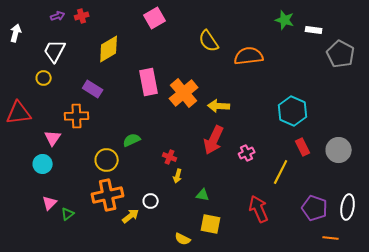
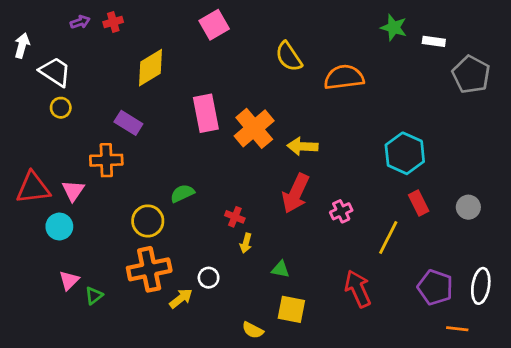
white trapezoid: (55, 51) -> (55, 72), moved, turned 95
red triangle: (19, 113) -> (33, 188), moved
gray circle: (339, 150) -> (468, 207), size x0.7

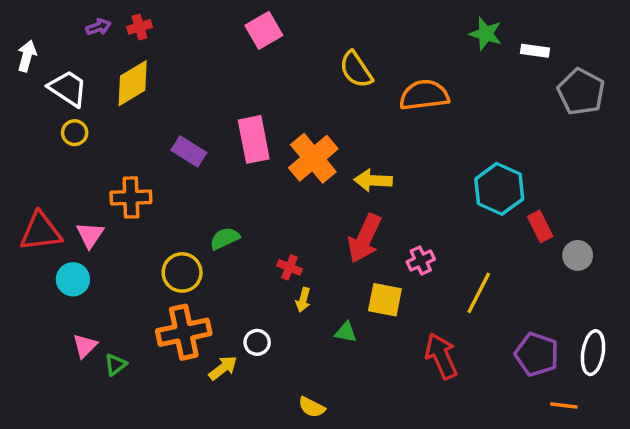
yellow diamond: (151, 68) -> (133, 83), moved
purple rectangle: (128, 123) -> (189, 151), moved
red rectangle: (419, 203) -> (540, 226), moved
yellow square: (291, 309) -> (385, 300), moved

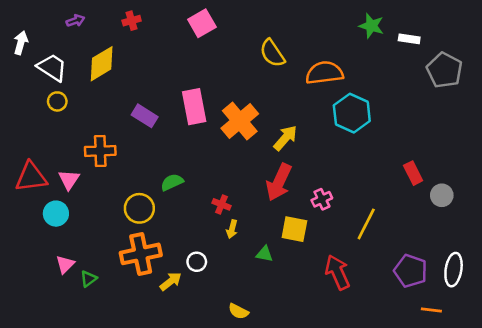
red cross: (139, 27) -> (132, 21), moved
yellow arrow: (373, 180) -> (285, 138), turned 128
cyan hexagon: (499, 189) -> (352, 113), moved

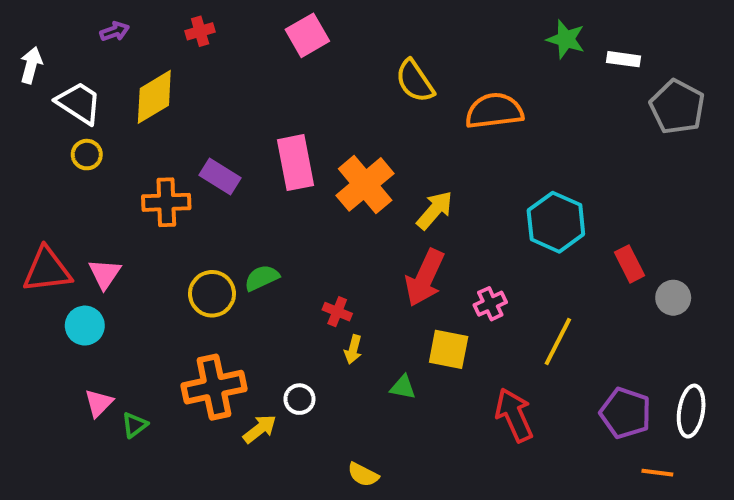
cyan hexagon: (352, 113) -> (556, 222), moved
orange cross: (100, 151) -> (166, 202), moved
yellow circle: (139, 208) -> (212, 294), moved

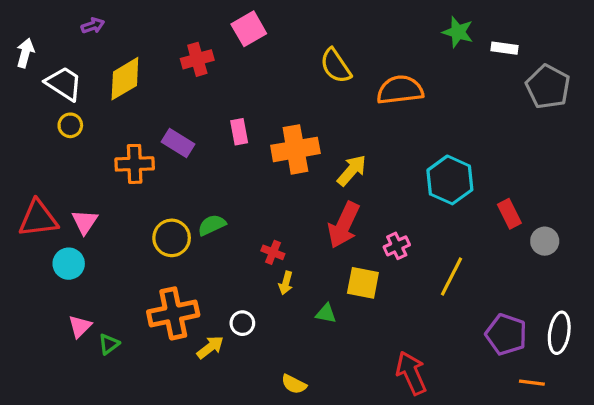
red cross: (200, 31) -> (197, 59), moved, size x1.4
pink rectangle: (295, 163) -> (239, 132), size x0.6
orange cross: (365, 184) -> (295, 149), turned 30
red arrow: (514, 415) -> (411, 373), moved

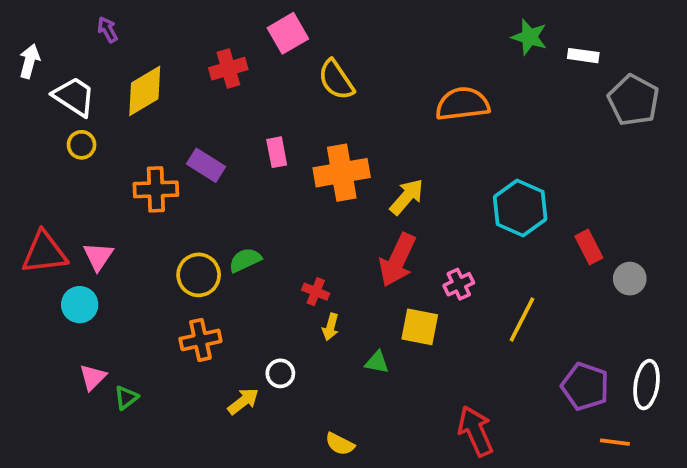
purple arrow: (93, 26) -> (108, 30), turned -100
yellow semicircle: (336, 66) -> (336, 80), moved
orange cross: (173, 313) -> (200, 340), moved, size x0.7

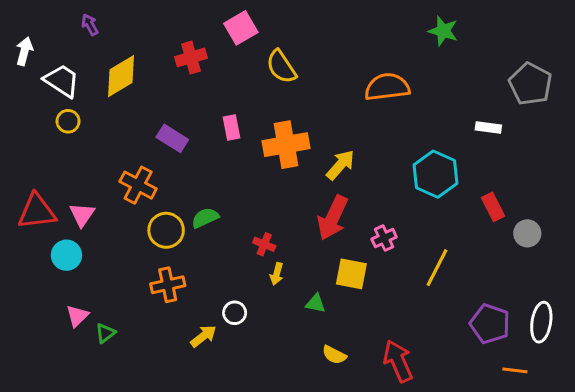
white rectangle: (583, 56) -> (488, 127), moved
orange cross: (156, 189) -> (138, 185), moved, turned 30
yellow semicircle: (340, 444) -> (334, 355), moved

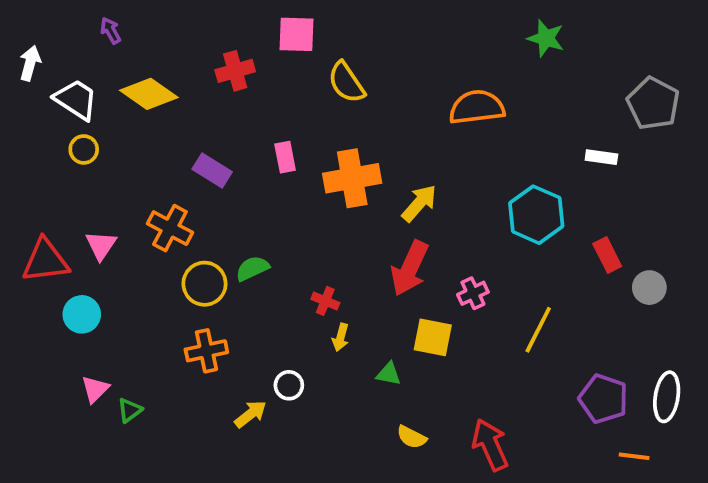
pink square: (241, 28) -> (297, 34), turned 32
yellow diamond: (121, 76) -> (149, 94), turned 66
pink triangle: (82, 215) -> (101, 245), moved

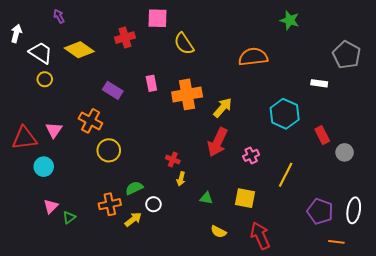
green semicircle: (252, 268) -> (134, 188), moved
yellow square: (433, 337) -> (245, 198), moved
orange cross: (206, 351) -> (110, 204), moved

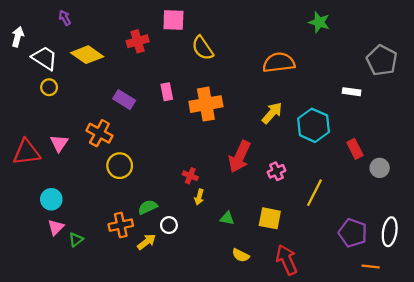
yellow arrow: (223, 108) -> (272, 113), moved
cyan circle: (44, 167) -> (51, 199), moved

